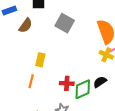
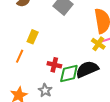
black semicircle: (100, 82) -> (87, 69), size x1.6

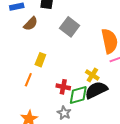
yellow cross: (98, 44) -> (92, 75), moved
gray star: (45, 90) -> (64, 113), moved

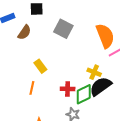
yellow rectangle: (40, 60) -> (40, 66), turned -48

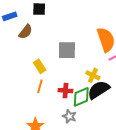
gray square: (63, 29) -> (67, 50), moved, turned -30
orange line: (32, 88) -> (40, 86), moved

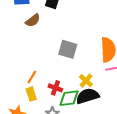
yellow rectangle: (40, 66) -> (31, 94), moved

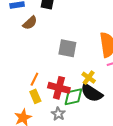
red cross: (55, 88) -> (59, 88), size x1.5
black semicircle: (88, 96) -> (92, 93), turned -125

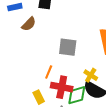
orange line: (34, 79) -> (49, 72), moved

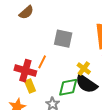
red cross: (62, 87) -> (25, 71), moved

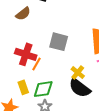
red cross: (25, 71) -> (26, 54), moved
green diamond: (68, 87) -> (43, 89), moved

